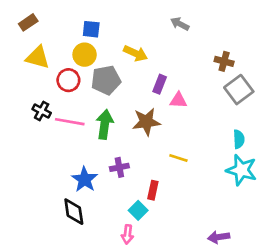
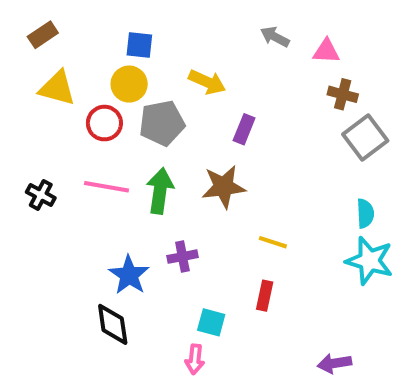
pink triangle: (178, 100) -> (326, 51), moved
black cross: (42, 111) -> (41, 195), moved
red rectangle: (153, 190) -> (265, 296), moved
cyan square: (138, 210) -> (211, 322), turned -30

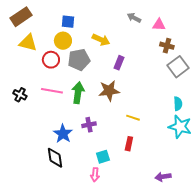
brown rectangle: (43, 35) -> (21, 17), size x1.5
cyan square: (211, 322) -> (103, 157), turned -32

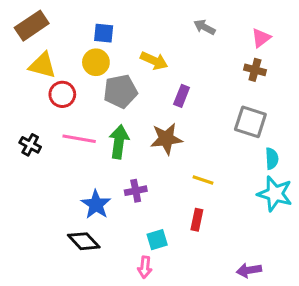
pink triangle: (159, 25) -> (261, 38), moved, turned -40
red circle: (51, 60) -> (62, 94), moved
gray square: (178, 67) -> (250, 122), moved, turned -35
black diamond: (55, 158) -> (84, 241), turned -35

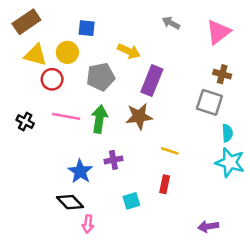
pink triangle: (261, 38) -> (218, 32), size x1.5
yellow circle: (96, 62) -> (67, 52), moved
brown cross: (255, 70) -> (222, 74), moved
purple rectangle: (182, 96) -> (152, 81), size x1.6
pink arrow: (145, 267) -> (88, 224), moved

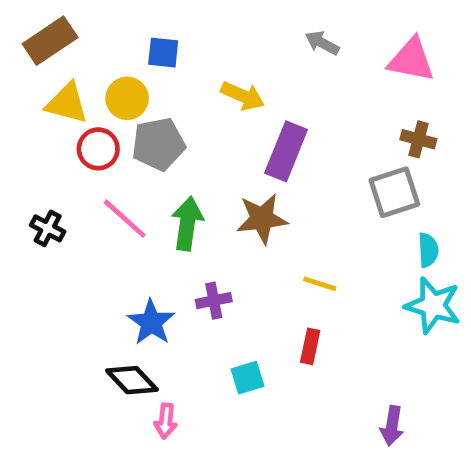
pink triangle: (218, 32) -> (411, 60), turned 48
gray pentagon: (101, 77) -> (158, 144), moved
gray square: (209, 102) -> (394, 192), turned -36
pink line: (66, 116) -> (125, 219), turned 32
purple arrow: (208, 226) -> (392, 426), turned -72

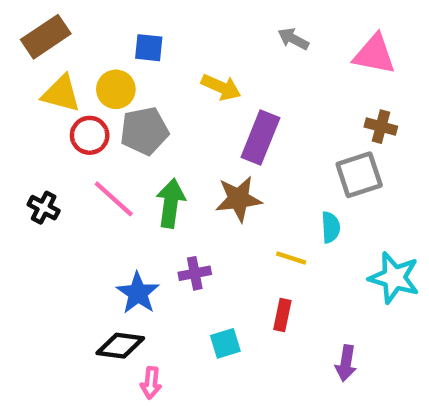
cyan semicircle: (428, 250) -> (331, 227), moved
black diamond: (132, 380) -> (120, 346), turned -39
purple arrow: (392, 426) -> (346, 363), moved

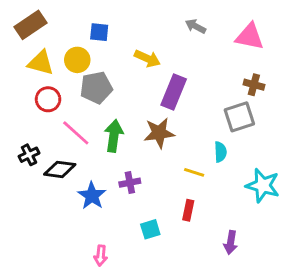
red circle: (90, 135) -> (48, 99), moved
black cross: (44, 208) -> (29, 155), moved, turned 36
black diamond: (120, 346) -> (60, 169), moved

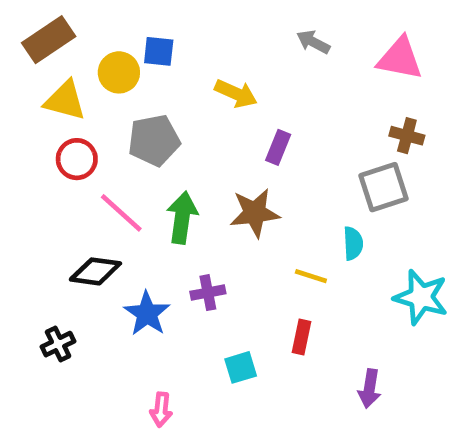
yellow circle: (77, 60) -> (119, 72), moved
purple rectangle: (174, 92) -> (278, 147), size x0.6
black cross: (29, 155) -> (58, 344), moved

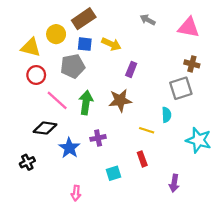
brown rectangle: (49, 40) -> (84, 19), moved
blue square: (159, 51) -> (85, 44), moved
red rectangle: (302, 337) -> (142, 159), turned -32

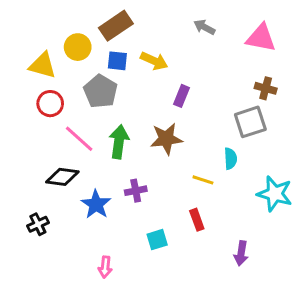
gray pentagon: (73, 66) -> (101, 91), turned -30

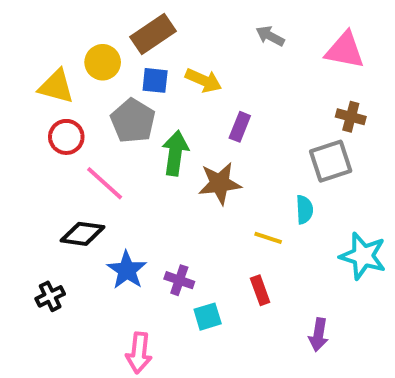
green arrow: (119, 142) -> (175, 153), moved
purple cross: (136, 191) -> (179, 280), moved, turned 30
pink arrow: (105, 267) -> (139, 353), size x1.4

